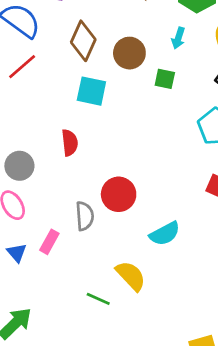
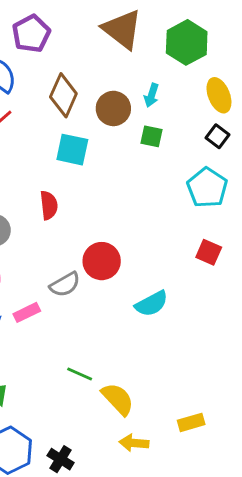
cyan arrow: (178, 38) -> (152, 95), moved
gray semicircle: (85, 216) -> (65, 285), turned 64
pink rectangle: (49, 242) -> (27, 312), turned 35
yellow semicircle: (131, 276) -> (118, 399), moved

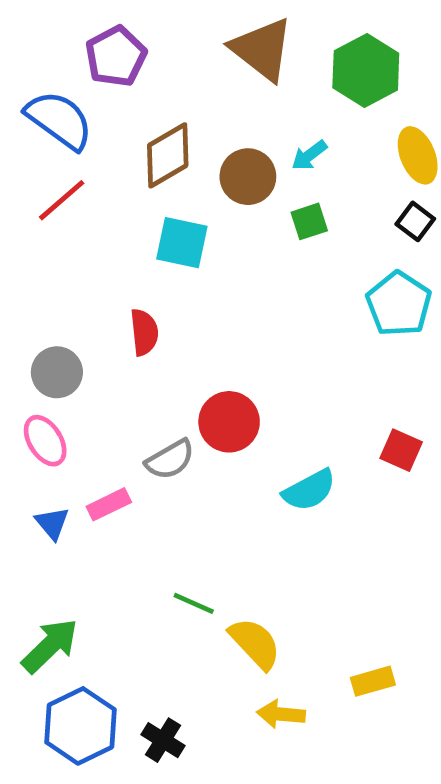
brown diamond: (63, 95) -> (168, 155), turned 36
cyan arrow: (152, 95) -> (309, 155), turned 35
green square: (152, 136) -> (309, 221), turned -30
red square: (209, 252) -> (401, 450), moved

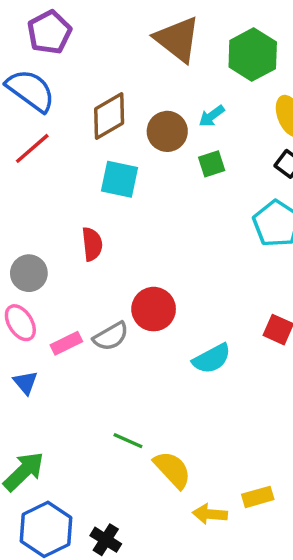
purple pentagon: (116, 56) -> (49, 32), moved
pink rectangle: (109, 504) -> (66, 343), moved
yellow arrow: (281, 714) -> (210, 514), moved

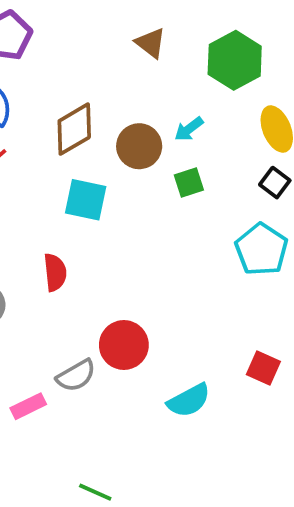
brown triangle: (177, 39) -> (151, 43), size x0.6
pink rectangle: (66, 343) -> (28, 406), moved

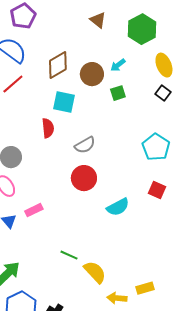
cyan pentagon: (261, 249) -> (156, 147), moved
red semicircle: (55, 272) -> (48, 128), moved
gray semicircle: (76, 376) -> (85, 145), moved

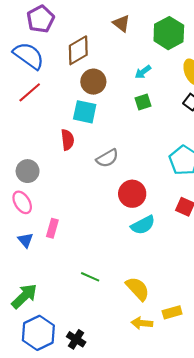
brown diamond: (58, 65) -> (78, 50), moved
brown circle: (92, 74) -> (93, 82), moved
red circle: (84, 178) -> (132, 194), moved
pink rectangle: (34, 210) -> (52, 228), turned -48
yellow semicircle: (95, 272) -> (138, 289), moved

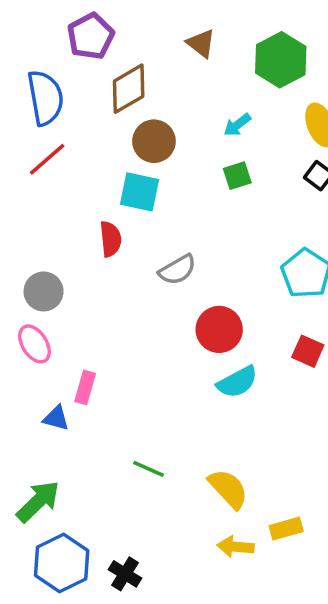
purple pentagon: (41, 19) -> (91, 36), moved
blue semicircle: (29, 56) -> (45, 98), turned 44
blue triangle: (25, 240) -> (56, 418), moved, turned -35

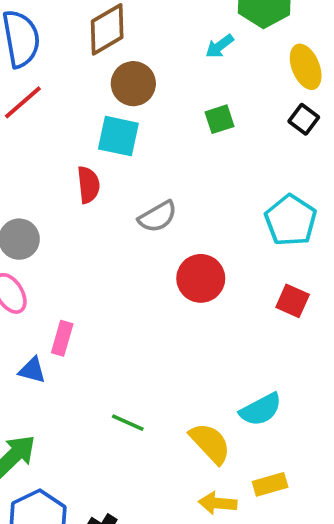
cyan arrow: (237, 125) -> (219, 46), moved
cyan semicircle: (237, 382) -> (261, 410), moved

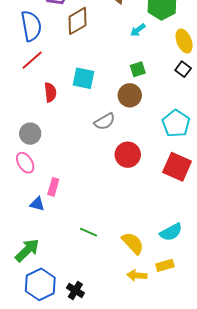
brown circle: (133, 84) -> (130, 95), moved
red semicircle: (88, 185) -> (50, 92), moved
red square: (293, 301) -> (177, 167), size x1.6
cyan semicircle: (261, 410) -> (171, 232), moved

